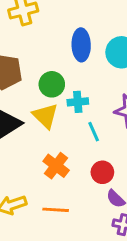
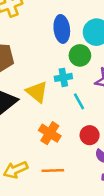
green circle: (52, 84) -> (80, 55), moved

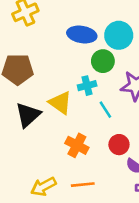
blue ellipse: (62, 29) -> (82, 35), turned -70

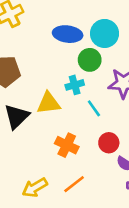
yellow triangle: (60, 103) -> (49, 103), turned -40
orange line: (83, 185) -> (74, 184), turned -30

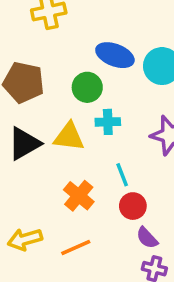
green circle: (90, 60) -> (87, 87), moved
cyan line: (94, 108) -> (122, 175), moved

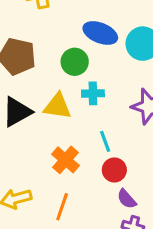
orange line: (76, 247) -> (62, 207), turned -48

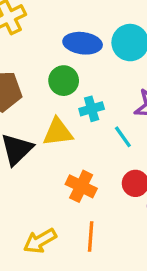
cyan line: (105, 141) -> (123, 137), moved

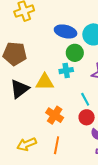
green circle: (64, 81) -> (75, 53), moved
cyan line: (123, 137) -> (85, 99), moved

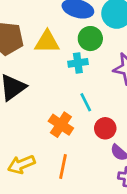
yellow triangle: (45, 82) -> (47, 42), moved
cyan line: (85, 99) -> (86, 102), moved

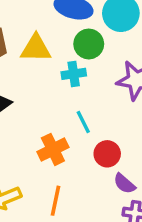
orange cross: (61, 125) -> (53, 149), turned 30

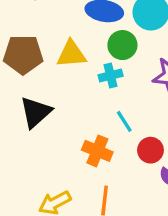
orange cross: (53, 149) -> (97, 151), turned -36

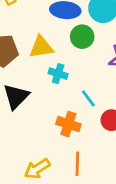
cyan cross: (111, 76) -> (58, 74), moved, turned 36

